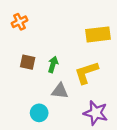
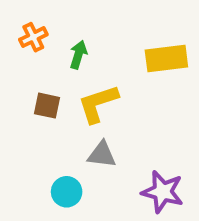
green arrow: (53, 64) -> (78, 55), moved
yellow L-shape: (86, 72) -> (98, 104), moved

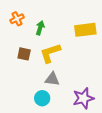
cyan circle: (67, 192) -> (42, 98), moved
purple star: (163, 192) -> (83, 98), turned -30

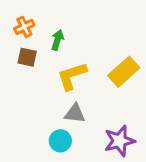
yellow rectangle: (85, 30) -> (124, 72), moved, turned -35
brown square: (24, 54) -> (27, 57), moved

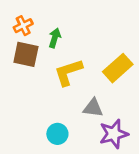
brown square: (27, 57) -> (26, 54), size x1.4
gray triangle: (75, 113) -> (93, 108), moved

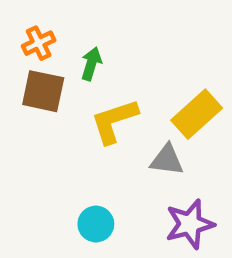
gray triangle: (93, 108) -> (167, 160), moved

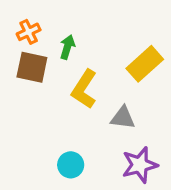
yellow rectangle: (197, 114) -> (145, 64), moved
yellow L-shape: (114, 121) -> (84, 89), turned -39

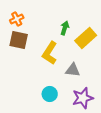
green arrow: (67, 47) -> (65, 28), moved
cyan circle: (71, 165) -> (50, 94), moved

